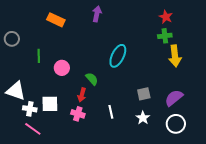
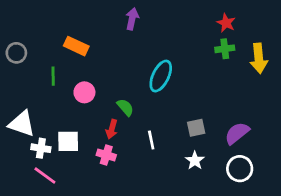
orange rectangle: (56, 20) -> (76, 46), moved
yellow arrow: (175, 56) -> (259, 58), moved
white line: (111, 112) -> (151, 140), moved

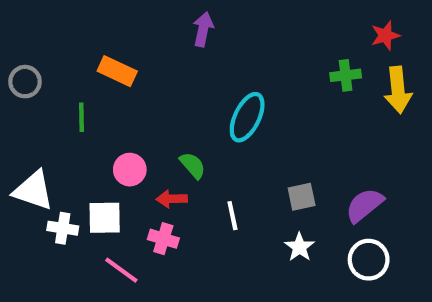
red star: (226, 23) -> (385, 35), moved, turned 30
pink circle: (84, 92) -> (130, 170), moved
red arrow: (112, 129) -> (172, 199), turned 72
pink line: (45, 175) -> (121, 270), moved

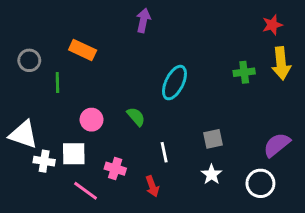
green cross: (346, 75) -> (244, 72), moved
gray circle: (25, 82) -> (29, 60), moved
red arrow: (172, 199) -> (152, 186), moved, turned -108
purple semicircle: (364, 205) -> (277, 145), moved

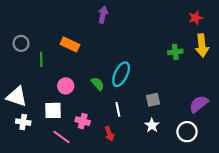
orange rectangle: (83, 50) -> (70, 44), moved
cyan ellipse: (174, 83) -> (121, 74), moved
white cross: (44, 161) -> (23, 122), moved

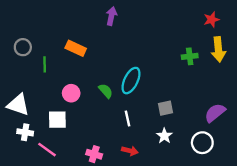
pink cross: (83, 121) -> (94, 154), moved
red arrow: (109, 134) -> (130, 151), moved, turned -56
pink line: (61, 137) -> (47, 150), moved

